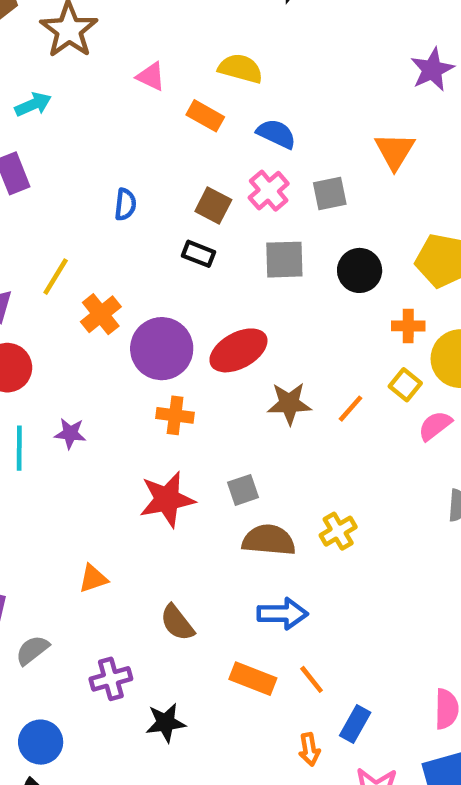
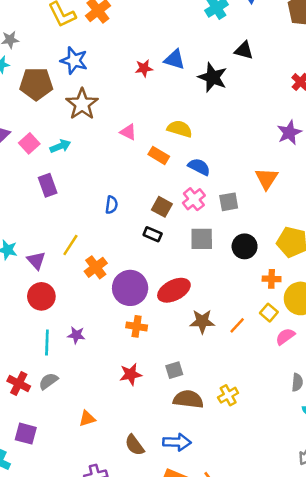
red star: (167, 499) -> (131, 374), size x0.7
blue arrow: (283, 614) -> (177, 442), moved
gray semicircle: (32, 650) -> (48, 381), moved

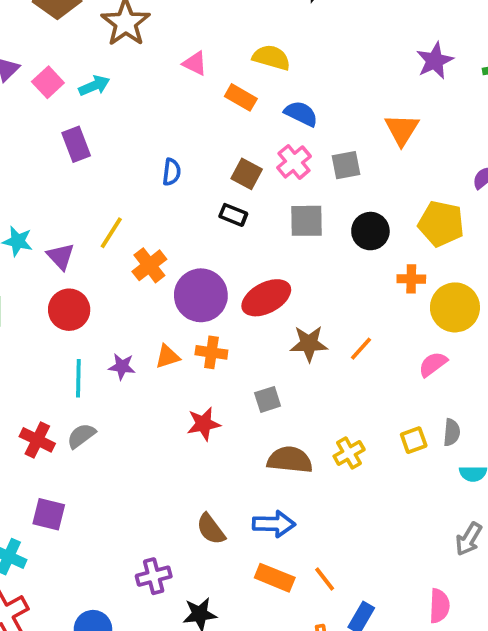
yellow square: (269, 313) -> (414, 440), moved, turned 30
gray square: (174, 370) -> (268, 399), moved
orange triangle: (87, 418) -> (167, 357), moved

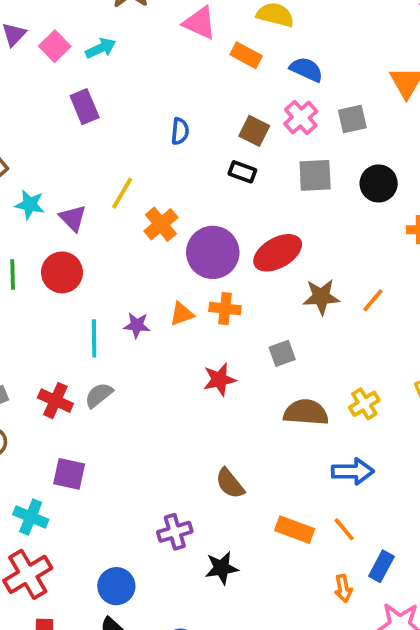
pink triangle: (195, 63) -> (200, 23), size x1.4
red circle: (69, 310) -> (62, 272), moved
blue arrow: (274, 524) -> (353, 471), moved

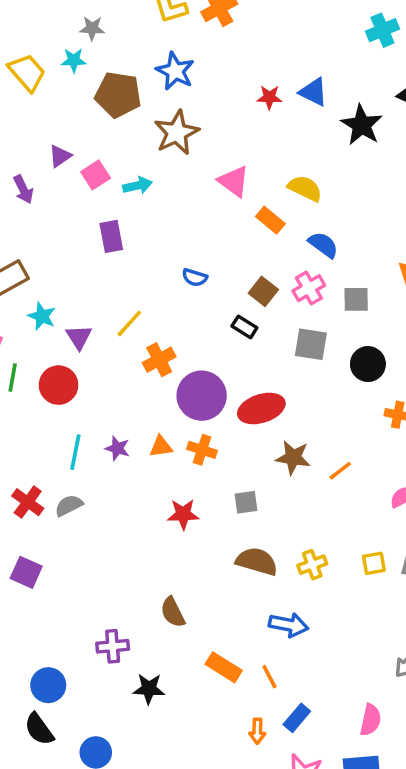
blue semicircle: (180, 131) -> (195, 277), turned 90

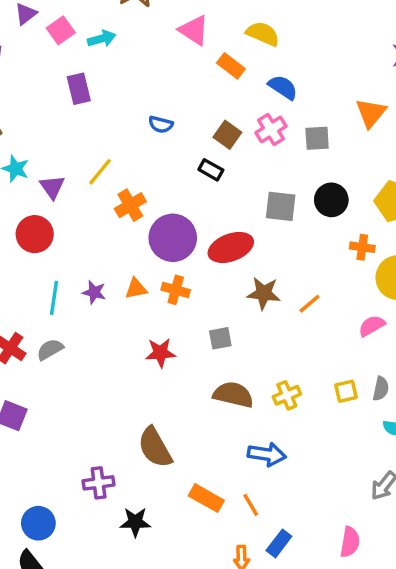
gray square: (311, 344) -> (281, 206), moved
brown semicircle: (173, 612) -> (155, 447), size x1.4

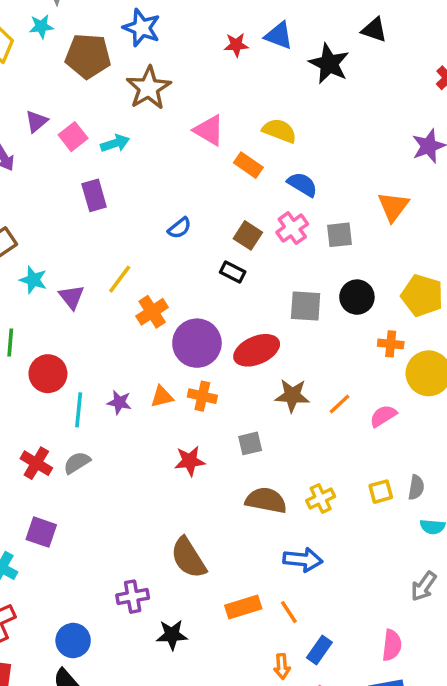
blue semicircle: (161, 124) -> (179, 228), turned -50
red circle: (35, 234) -> (48, 374), moved
pink semicircle: (372, 326) -> (383, 416), moved
orange rectangle: (206, 498) -> (243, 607), turned -44

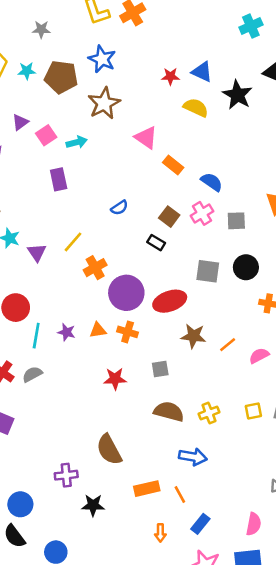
cyan star: (41, 26) -> (27, 71), moved
yellow semicircle: (279, 131) -> (196, 108), moved
orange arrow: (282, 666) -> (160, 533), moved

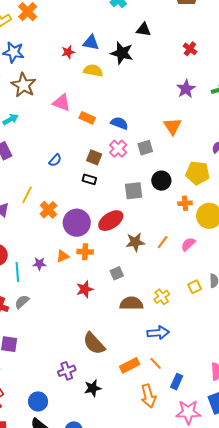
orange arrow: (160, 533) -> (148, 396), size x1.6

